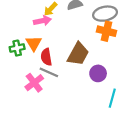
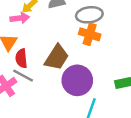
purple circle: (98, 73) -> (77, 80), size x1.6

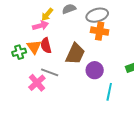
red semicircle: (21, 58) -> (46, 45), moved
purple circle: (77, 80) -> (95, 70), size x0.7

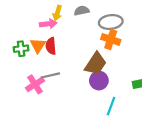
yellow arrow: (47, 14) -> (57, 13), turned -32
brown trapezoid: (75, 54) -> (96, 64), moved
gray line: (50, 72) -> (50, 75), turned -42

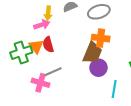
orange cross: (111, 39) -> (101, 38), moved
green cross: (21, 49) -> (21, 52), size x1.5
pink cross: (35, 84) -> (41, 83), turned -30

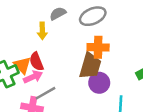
yellow arrow: (48, 13) -> (42, 31), moved
pink arrow: (42, 25) -> (33, 77), moved

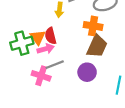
orange cross: (98, 47) -> (93, 26), moved
purple circle: (99, 83) -> (87, 72), moved

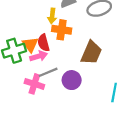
orange cross: (93, 26) -> (62, 30), moved
purple circle: (87, 72) -> (72, 80), moved

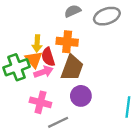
yellow arrow: (52, 16) -> (37, 43), moved
brown trapezoid: (91, 53) -> (72, 68), moved
gray line: (48, 72) -> (58, 122), moved

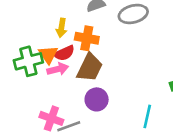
yellow arrow: (37, 43) -> (61, 28), moved
red semicircle: (48, 57) -> (64, 53), turned -102
pink cross: (40, 102) -> (51, 118), moved

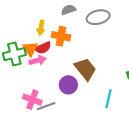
brown trapezoid: (90, 68) -> (85, 69), moved, turned -65

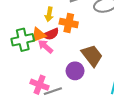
orange triangle: (30, 49) -> (38, 35), turned 42
pink arrow: (38, 60) -> (45, 46), turned -126

